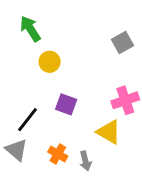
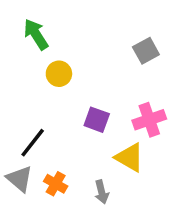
purple square: (66, 104) -> (97, 120), moved
orange cross: (58, 154) -> (56, 184), moved

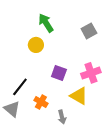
green arrow: (36, 34) -> (46, 23), moved
orange cross: (56, 184) -> (41, 102), moved

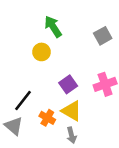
purple square: (59, 73) -> (68, 84), turned 35
yellow triangle: (79, 96) -> (72, 111), moved

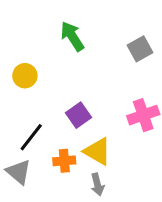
yellow circle: (41, 52) -> (25, 76), moved
purple square: (68, 84) -> (79, 115), moved
orange cross: (47, 118) -> (64, 161), turned -35

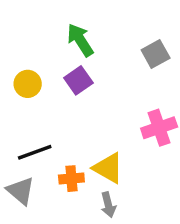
purple square: (79, 115) -> (78, 80), moved
black line: (31, 137) -> (35, 152), turned 32

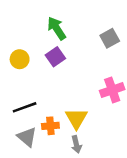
yellow triangle: (108, 168) -> (76, 118), turned 30
gray triangle: (21, 191) -> (27, 137), moved

